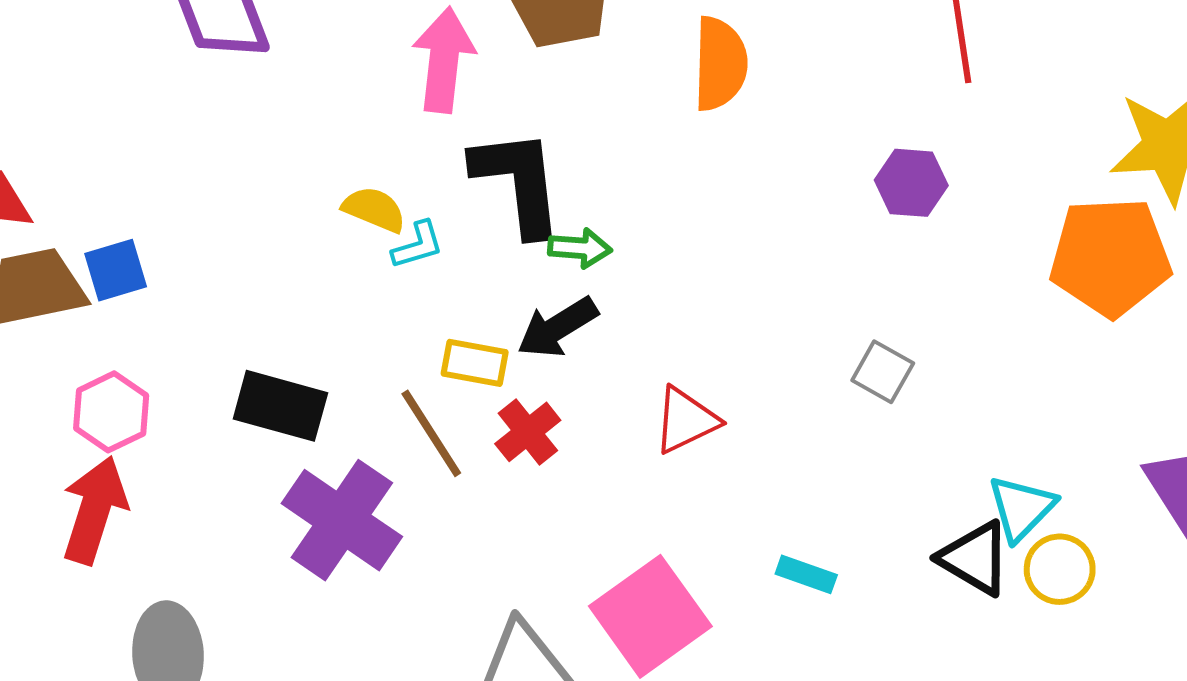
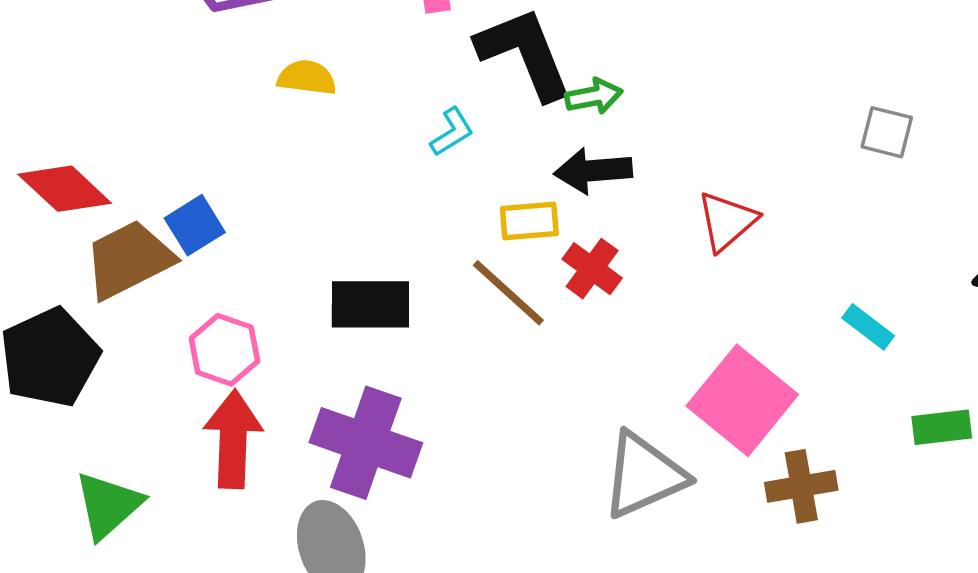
yellow semicircle: (374, 209) -> (307, 78), moved
black arrow: (557, 327) -> (593, 171), turned 42
purple cross: (342, 520) -> (366, 443), moved
cyan rectangle: (806, 574) -> (868, 327), turned 33

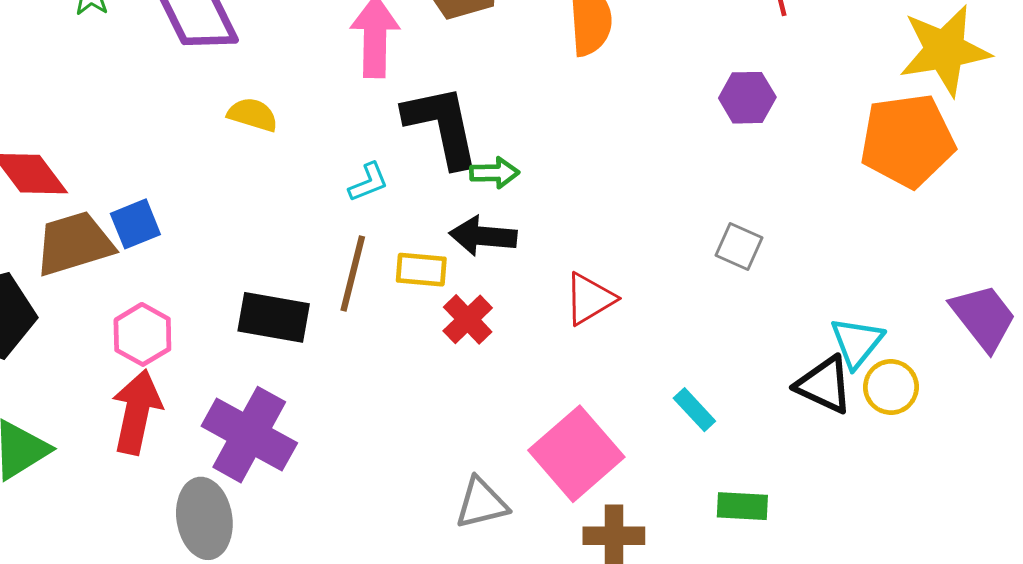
brown line: (508, 293) -> (353, 273), moved, turned 52
gray triangle: (644, 475) -> (481, 503), size x0.7

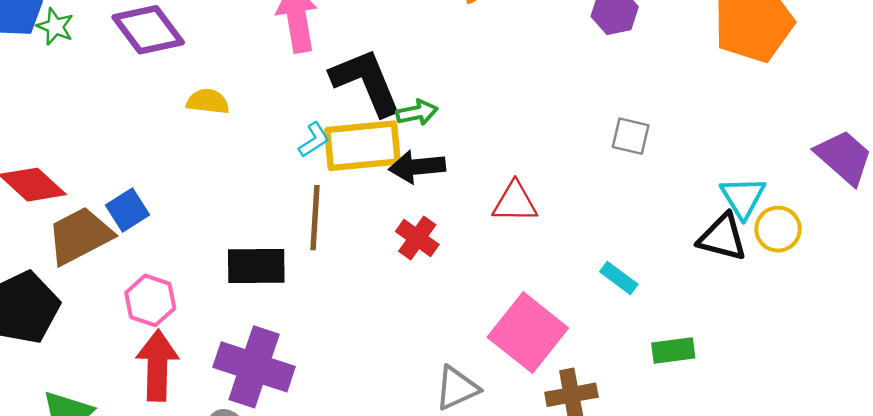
yellow rectangle: (421, 270) -> (362, 146), moved, size x1.8
red triangle: (590, 299) -> (515, 202), turned 42

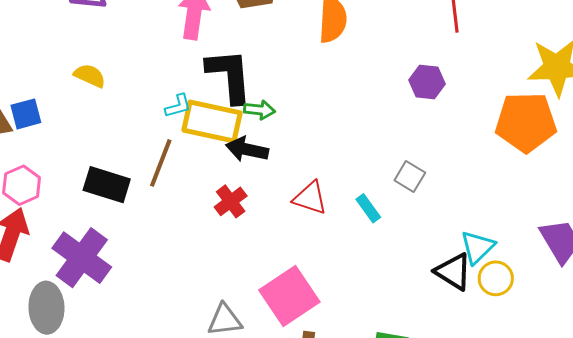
yellow semicircle: (208, 101) -> (90, 76), moved
cyan rectangle: (619, 278) -> (368, 208), moved

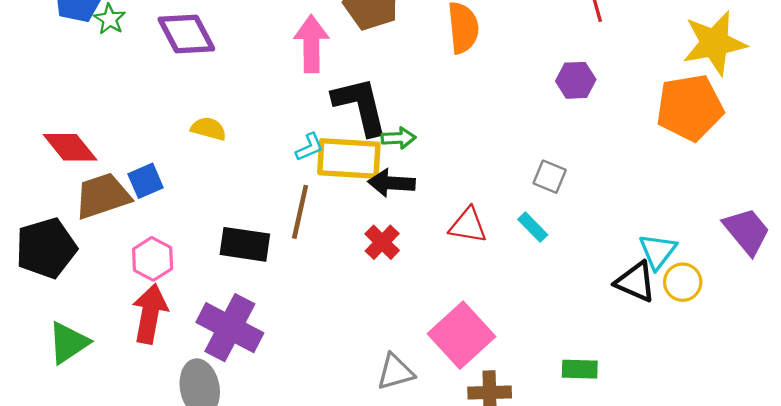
gray square: (410, 176) -> (550, 177), moved

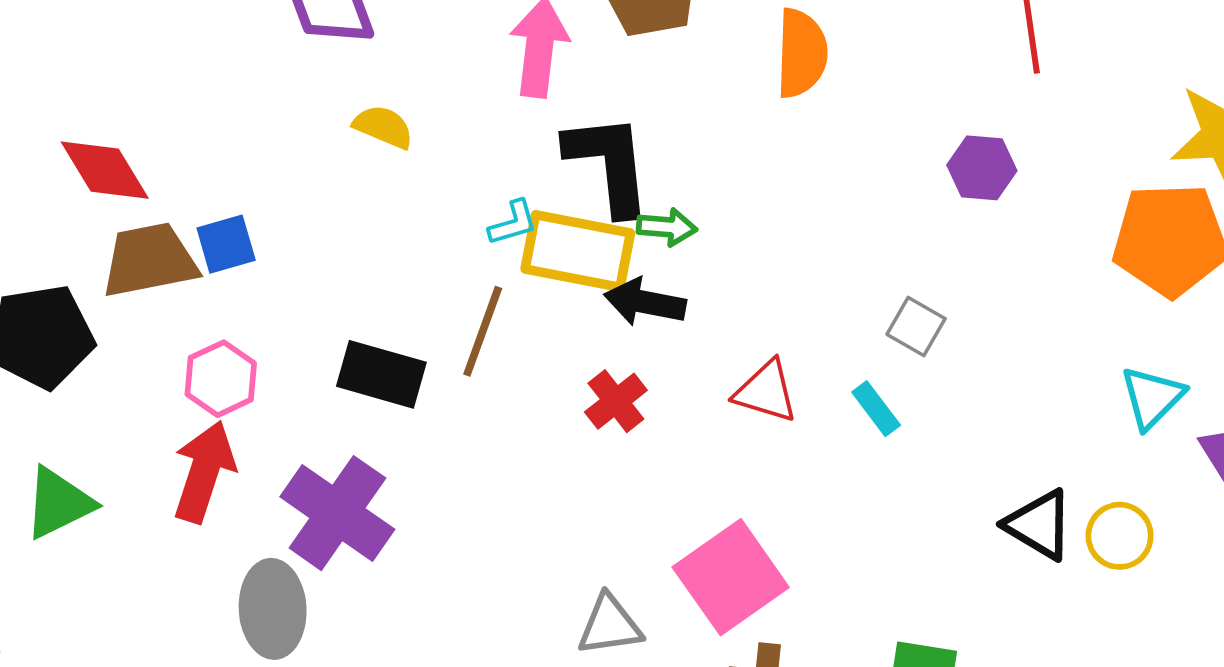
yellow semicircle: (209, 129) -> (383, 127), moved
cyan triangle: (658, 251) -> (1152, 397), moved

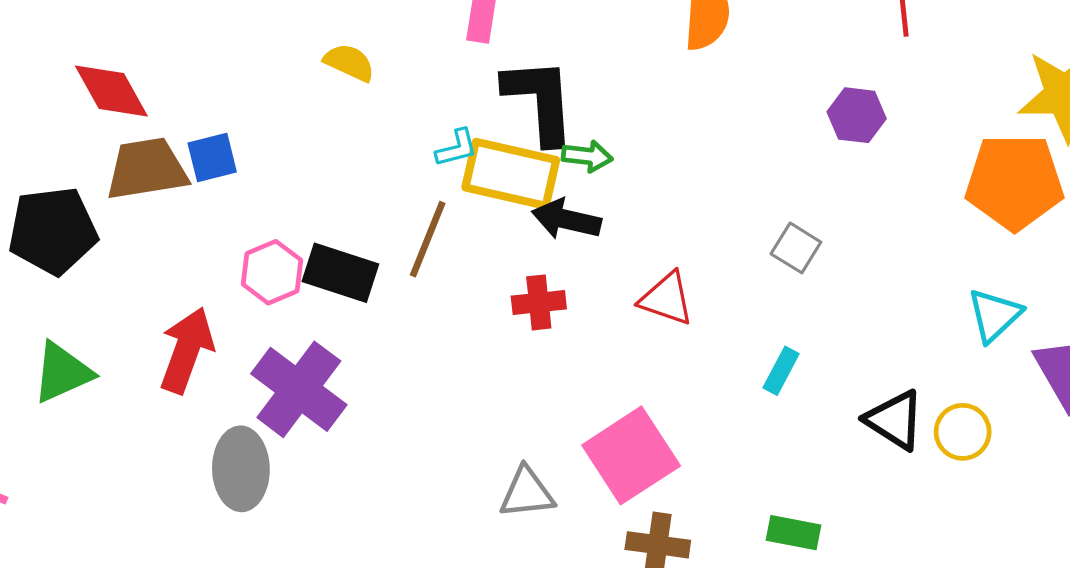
pink hexagon: (221, 379) -> (272, 272), moved
red cross: (616, 401) -> (539, 302), turned 30
cyan rectangle: (876, 409) -> (781, 371), moved, turned 63

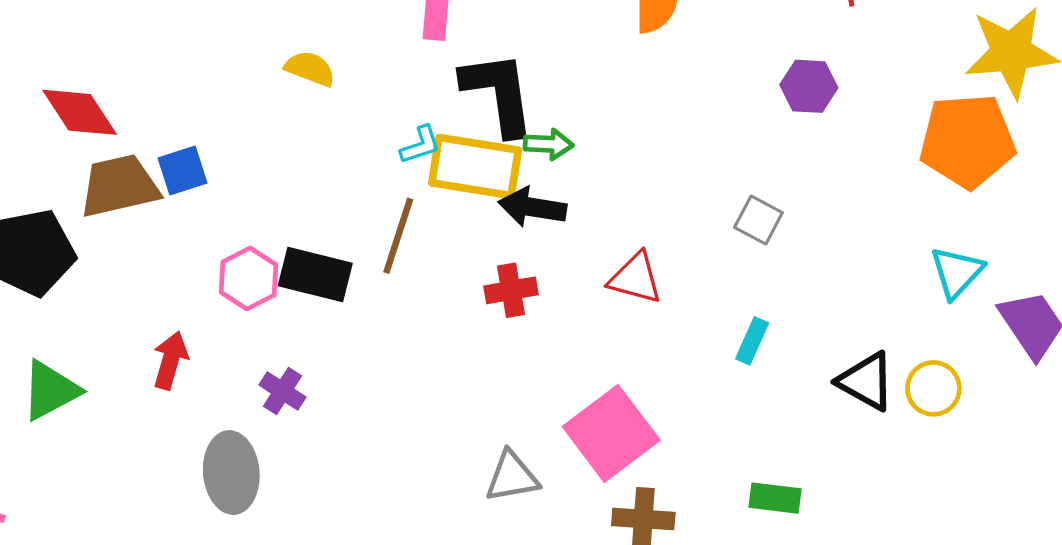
red arrow: (187, 350) -> (170, 360), size x0.7
purple cross: (299, 389) -> (282, 391), size x0.5

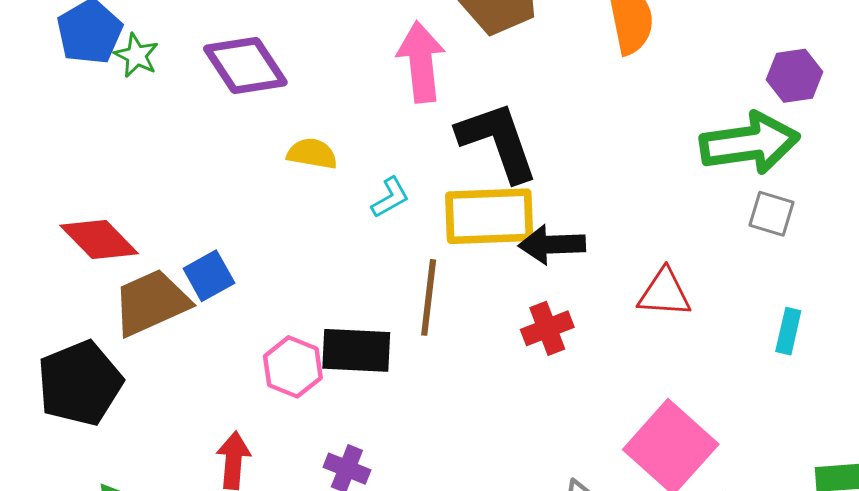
green arrow: (548, 144) -> (750, 143), moved, size x2.0
cyan L-shape: (420, 145) -> (390, 197), moved

